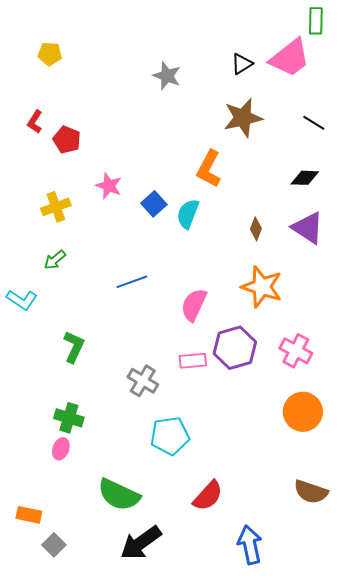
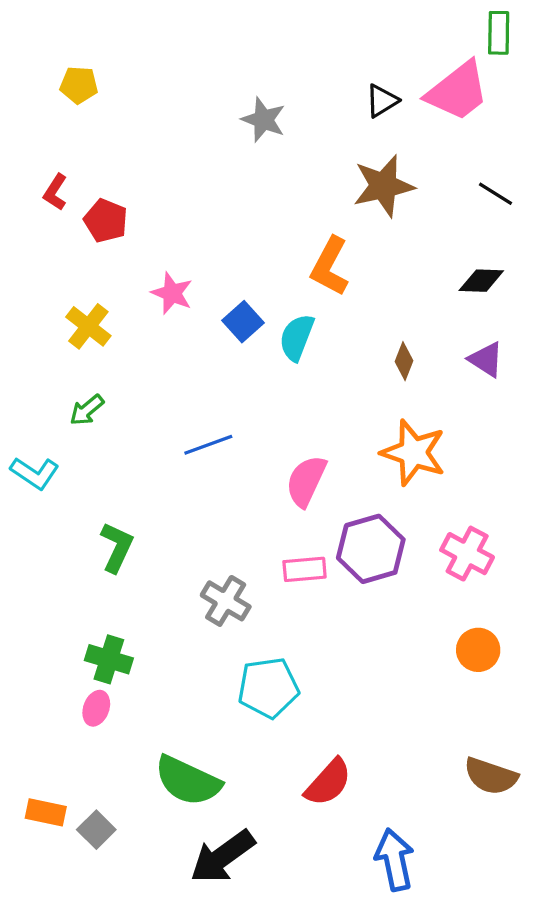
yellow cross: (56, 207) -> (88, 326), turned -32
purple triangle: (308, 228) -> (486, 359), size x0.7
orange circle: (303, 412) -> (478, 650), size x0.7
gray square: (54, 545) -> (96, 830), moved

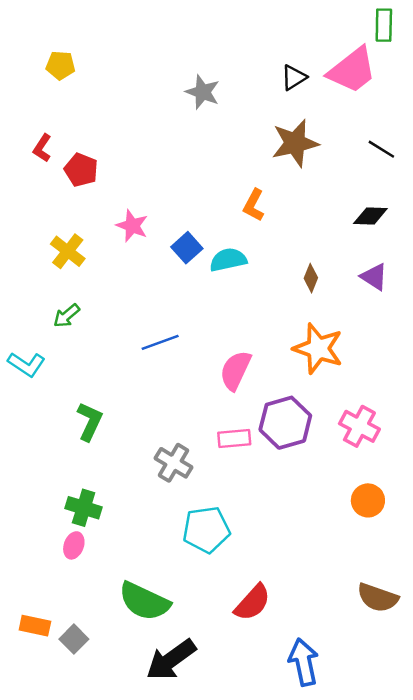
orange L-shape: (330, 266) -> (254, 205), size x0.7
cyan semicircle: (297, 337) -> (228, 260), turned 57

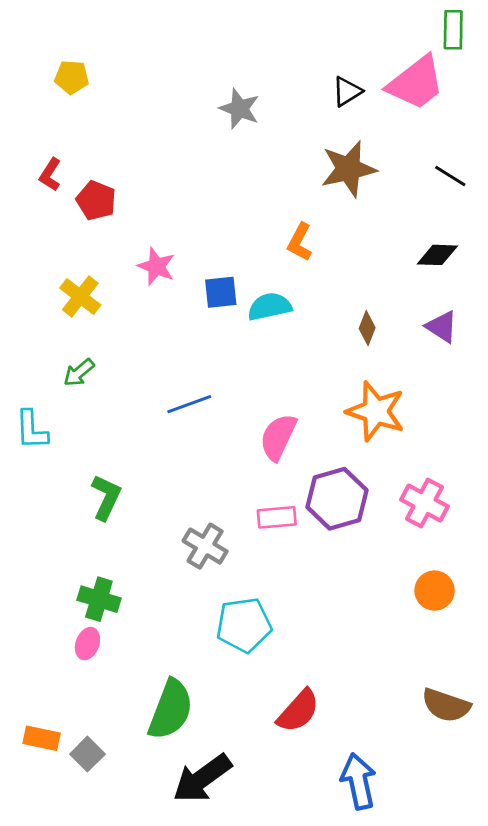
blue square: (187, 248) -> (221, 292), turned 36
cyan L-shape: (26, 364) -> (32, 430), turned 54
green semicircle: (144, 601) -> (171, 710), turned -94

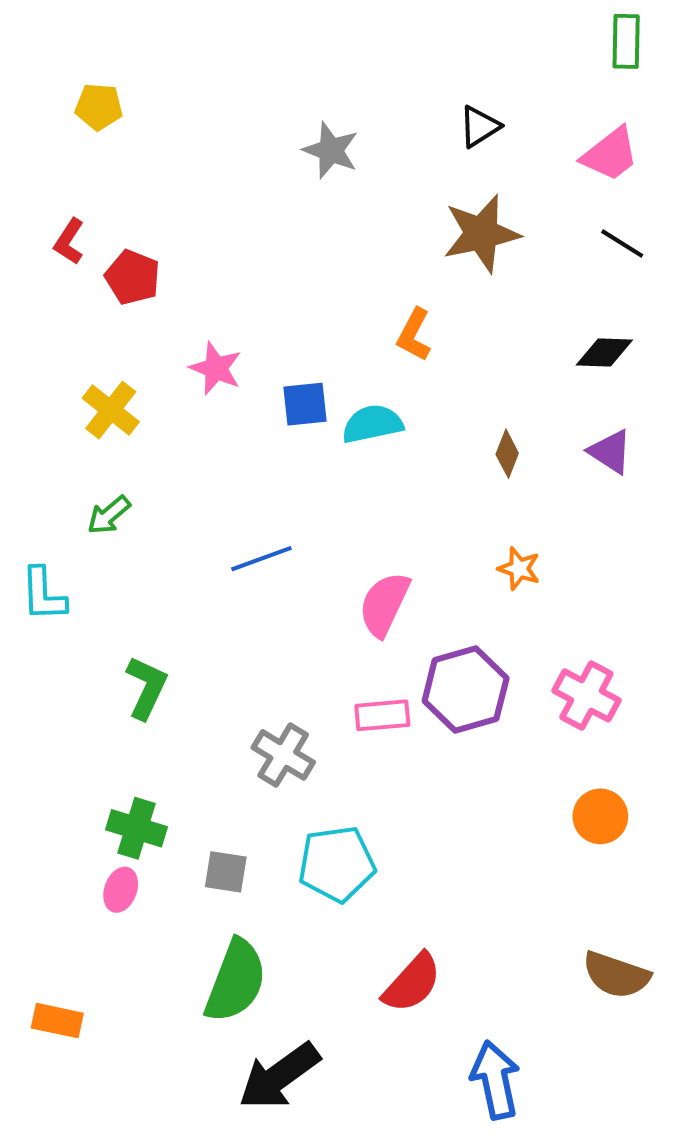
pink trapezoid: (416, 83) -> (610, 154), moved, size x0.7
orange star: (376, 411) -> (519, 569), size x0.5
gray square: (87, 754) -> (226, 872), moved, turned -36

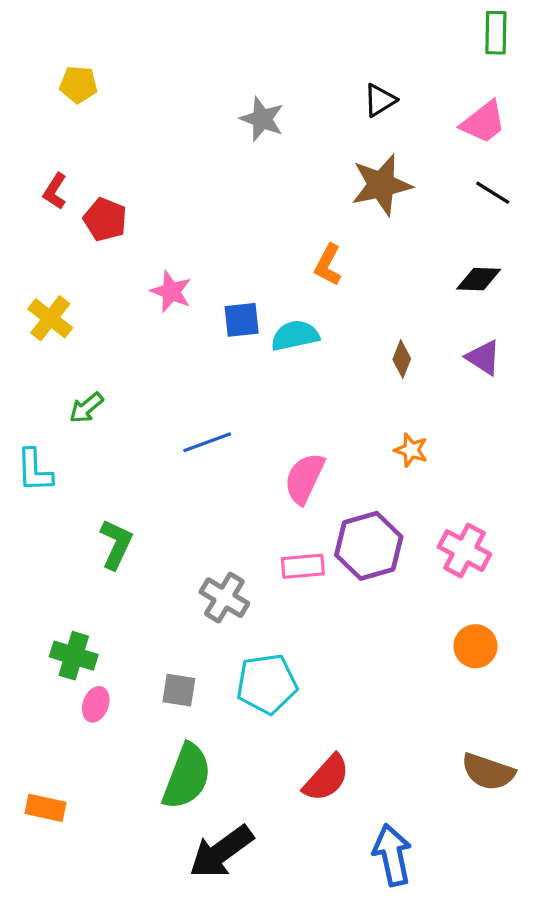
yellow cross: (111, 410) -> (50, 318), moved
green cross: (137, 828) -> (74, 656), moved

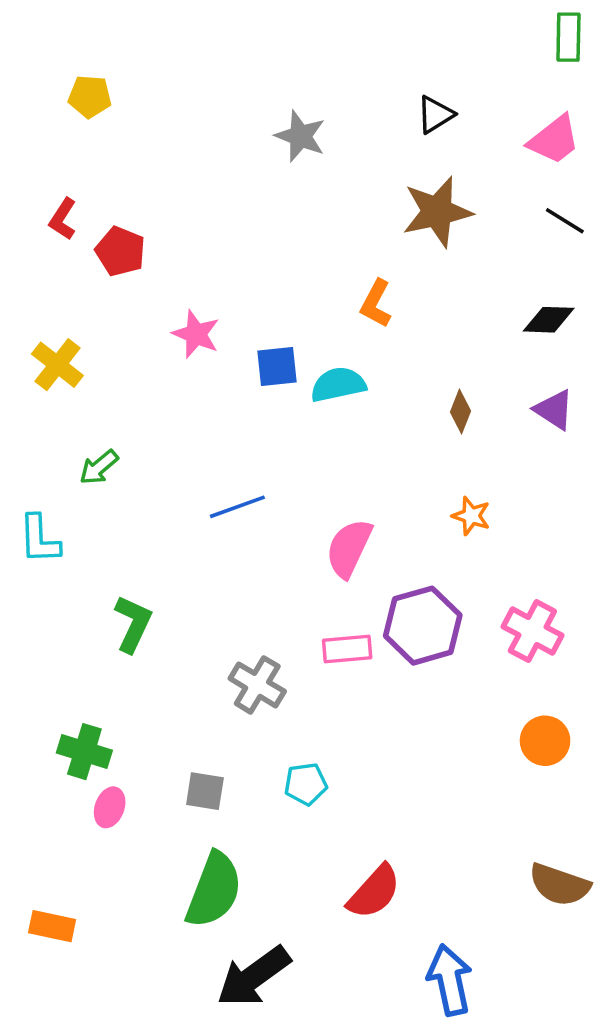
cyan pentagon: (267, 684) -> (306, 784), size x0.6

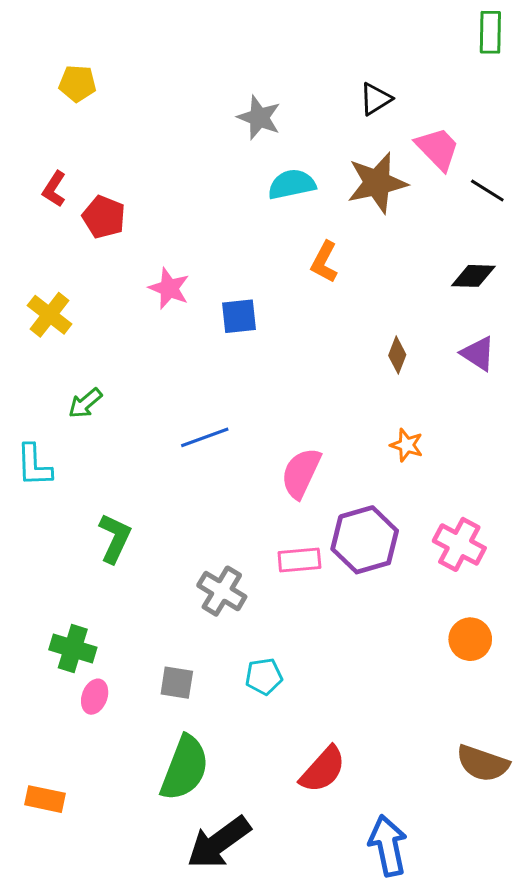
pink trapezoid: (554, 140) -> (438, 149), moved, turned -96
cyan semicircle: (338, 384) -> (292, 184), moved

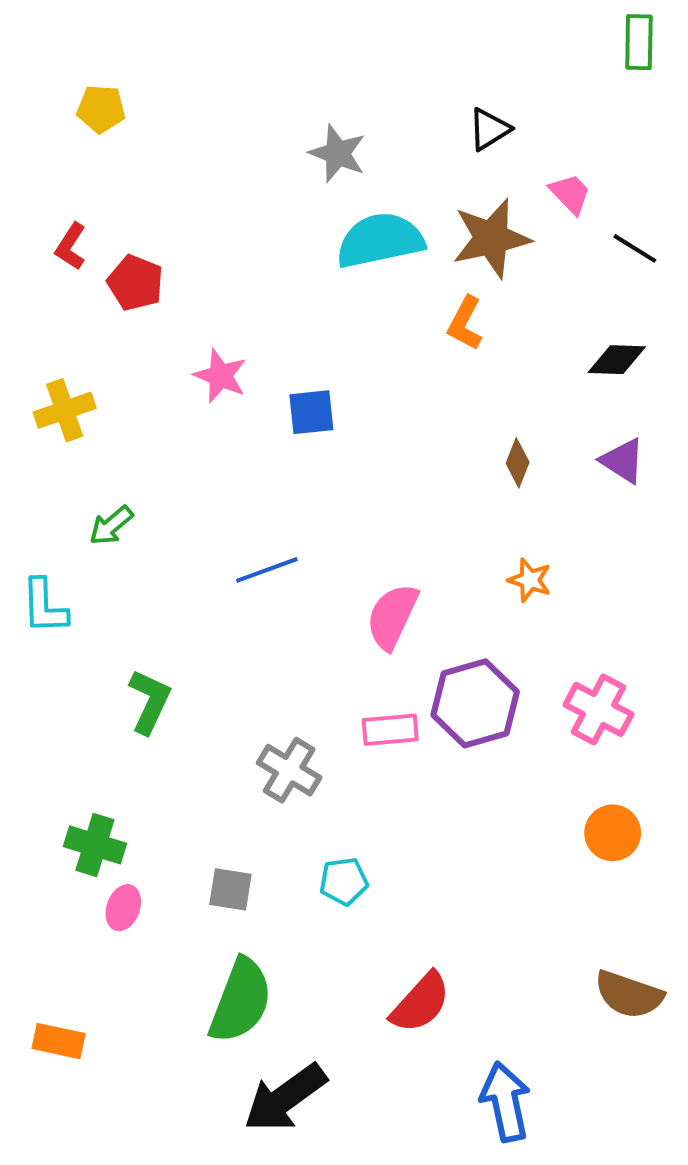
pink trapezoid: (438, 149) -> (570, 194), size x0.7
cyan semicircle: (292, 184) -> (380, 240), size x1.4
orange L-shape: (324, 262) -> (465, 323), moved
yellow cross: (50, 315) -> (65, 410), turned 33

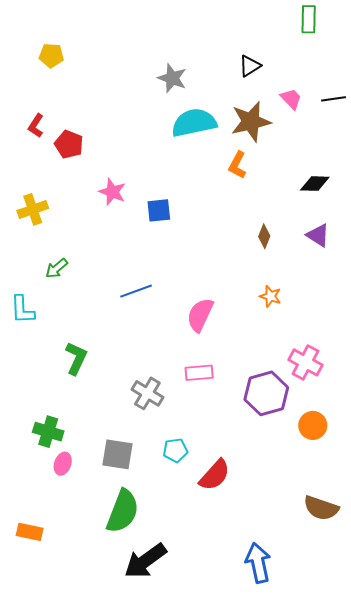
green rectangle: (639, 42) -> (309, 19), moved
black line: (635, 248) -> (333, 99), moved, turned -40
purple hexagon: (475, 703) -> (266, 393), moved
gray square: (230, 889) -> (117, 454), size x1.4
red semicircle: (421, 1003) -> (215, 475), moved

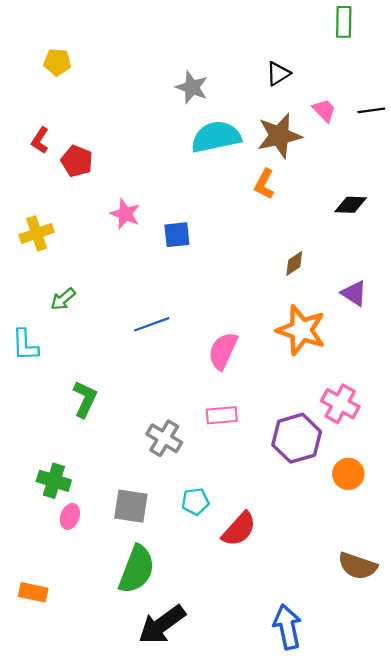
purple triangle: (318, 235) -> (354, 293), moved
brown diamond: (264, 236) -> (294, 263), turned 35
orange star: (270, 296) -> (301, 330), size x2.0

